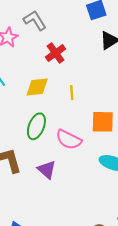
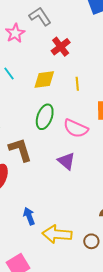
purple triangle: (47, 170) -> (66, 161), moved

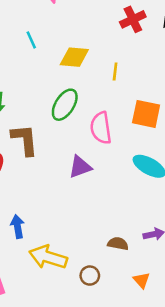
red cross: (61, 47) -> (133, 19), moved
pink semicircle: (76, 128) -> (101, 128), turned 45
purple triangle: (66, 161) -> (80, 167), turned 48

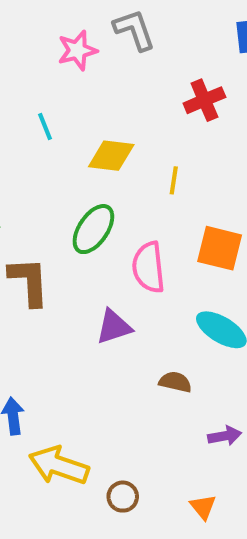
brown semicircle: (118, 244) -> (175, 382), moved

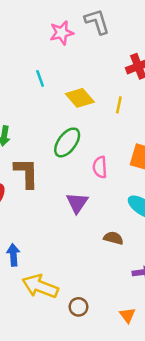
yellow diamond: (111, 156) -> (80, 98), turned 40
yellow line: (174, 180) -> (119, 105), moved
pink semicircle: (148, 267) -> (100, 167), size x0.7
purple triangle: (114, 327) -> (77, 203), turned -40

